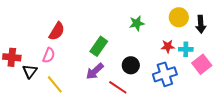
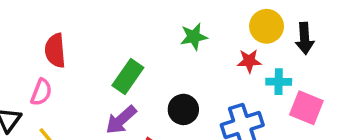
red semicircle: (57, 31) -> (55, 51), turned 144
red star: (168, 46) -> (249, 61), moved
pink square: (202, 64) -> (306, 108), turned -30

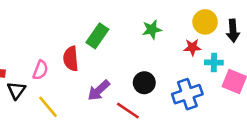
red semicircle: (55, 51) -> (71, 59), moved
green rectangle: (128, 77) -> (97, 36), moved

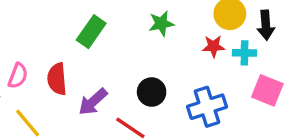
red semicircle: (71, 59) -> (57, 79), moved
cyan cross: (214, 62) -> (245, 53), moved

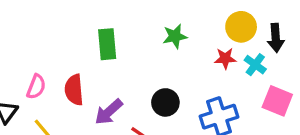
green rectangle: (91, 32) -> (107, 44), turned -40
cyan cross: (245, 53) -> (255, 65), turned 35

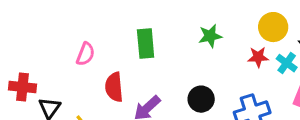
pink semicircle: (36, 87) -> (86, 54), moved

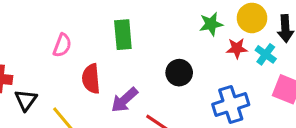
green star: (210, 36) -> (211, 24), moved
black circle: (201, 99) -> (179, 73), moved

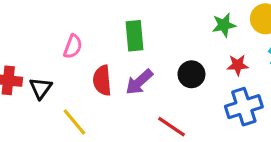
red star: (237, 48) -> (238, 65), moved
black triangle: (26, 100) -> (41, 88), moved
purple arrow: (124, 100) -> (139, 82), moved

